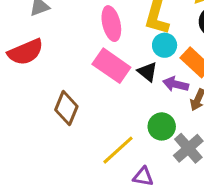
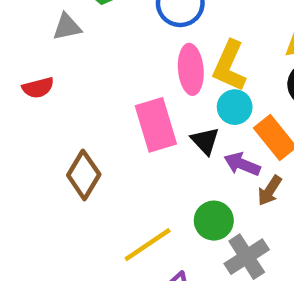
pink ellipse: (111, 24) -> (191, 69), moved
red semicircle: (26, 52) -> (38, 88), size x0.6
pink rectangle: (111, 66) -> (156, 125), turned 30

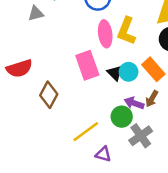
red semicircle: (38, 88) -> (19, 68), moved, size x1.5
cyan circle: (235, 107) -> (129, 72), moved
purple arrow: (242, 164) -> (134, 103), moved

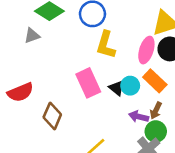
yellow L-shape: (126, 31) -> (106, 45), moved
pink ellipse: (105, 34) -> (146, 50), moved, turned 30
green circle: (122, 117) -> (156, 131), moved

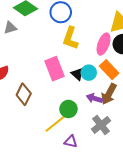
brown arrow: (156, 110) -> (109, 94), size x1.5
green circle: (156, 131) -> (68, 109), moved

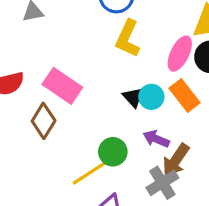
pink rectangle: (55, 69) -> (62, 86), moved, turned -40
brown arrow: (109, 94) -> (176, 160), moved

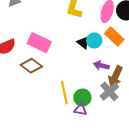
brown diamond: (44, 121) -> (31, 66), turned -75
green circle: (113, 152) -> (82, 98), moved
yellow line: (90, 173) -> (64, 93), turned -60

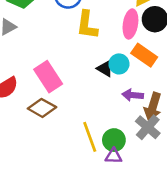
pink rectangle: (39, 43) -> (48, 77), turned 40

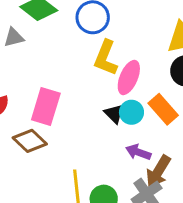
pink ellipse: (130, 24) -> (129, 77), moved
pink rectangle: (48, 77) -> (46, 107), turned 36

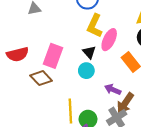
cyan circle: (131, 112) -> (86, 71), moved
black triangle: (114, 114) -> (89, 52), moved

